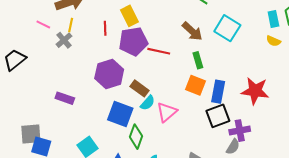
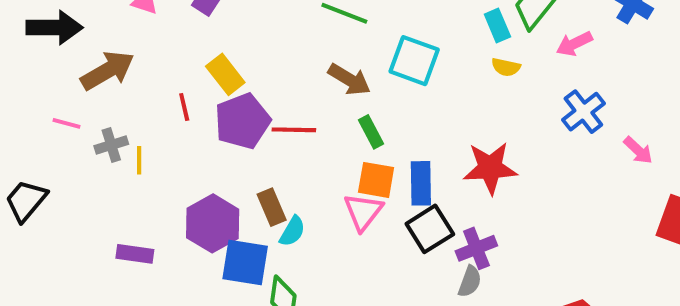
yellow line: (71, 25) -> (139, 160), moved
gray cross: (64, 40) -> (111, 145), turned 35
purple hexagon: (109, 74) -> (213, 223), moved
brown rectangle: (139, 88) -> (272, 207), turned 42
pink triangle: (167, 112) -> (363, 212), moved

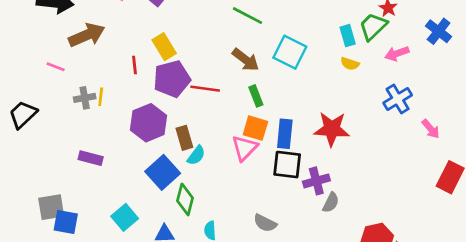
gray cross: (111, 145) -> (85, 98), moved
purple hexagon: (213, 223) -> (149, 123), moved
black square: (430, 229) -> (287, 165), turned 32
blue square: (245, 263) -> (163, 172), turned 32
gray semicircle: (470, 281) -> (331, 203), moved

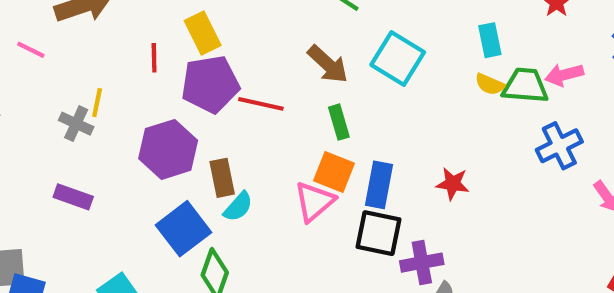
green trapezoid: (373, 26) -> (525, 86), moved, turned 44
gray cross: (85, 98) -> (76, 124), moved, turned 30
red star: (332, 129) -> (453, 184), size x0.6

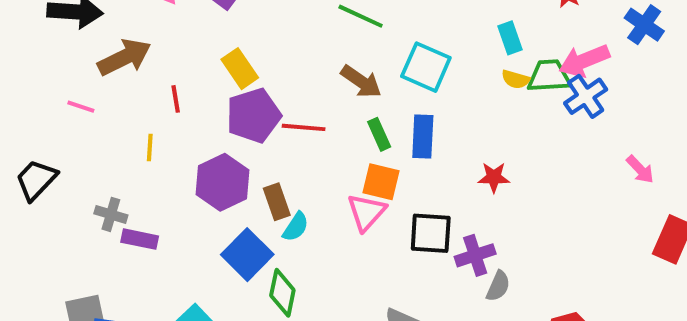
red line: (154, 58) -> (176, 99), moved
pink arrow: (564, 75) -> (584, 61), size x1.4
gray cross: (76, 124) -> (111, 214), moved
blue cross: (559, 146) -> (586, 96), moved
blue rectangle: (379, 185) -> (423, 137), moved

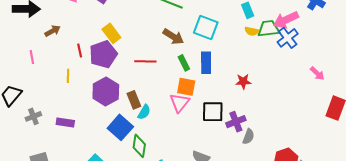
brown arrow: (124, 57) -> (53, 31), size x0.6
pink line: (81, 107) -> (32, 57), turned 64
purple pentagon: (254, 116) -> (103, 54), moved
gray cross: (111, 214) -> (33, 116), moved, turned -35

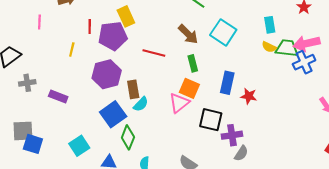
blue rectangle: (206, 63) -> (227, 83), moved

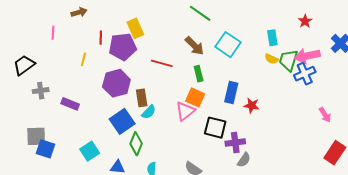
green trapezoid: (287, 48) -> (288, 60), turned -80

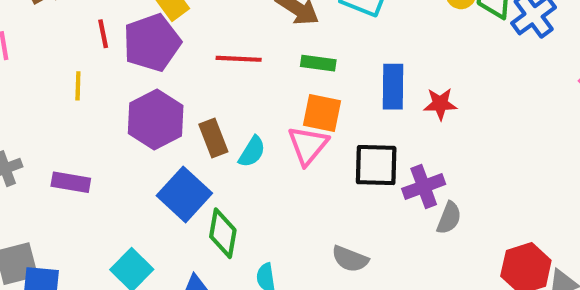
green rectangle: (199, 74) -> (318, 63), turned -56
cyan semicircle: (149, 112) -> (252, 152), moved

